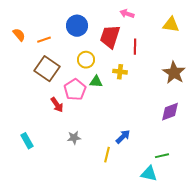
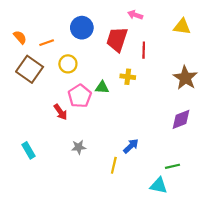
yellow circle: (86, 60) -> (68, 64), moved
brown square: (47, 69) -> (30, 69), moved

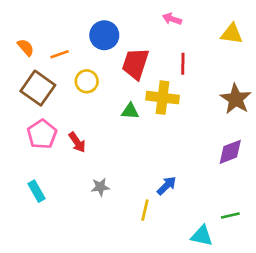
red trapezoid: (117, 39) -> (135, 64), moved
yellow cross: (128, 77) -> (163, 98), size x1.6
pink pentagon: (80, 96) -> (42, 134), moved
green line: (172, 166) -> (230, 215), moved

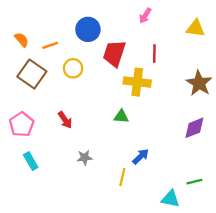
pink arrow: (172, 19) -> (145, 16), turned -77
green triangle: (130, 111) -> (121, 116), moved
pink pentagon: (42, 134) -> (22, 124), moved

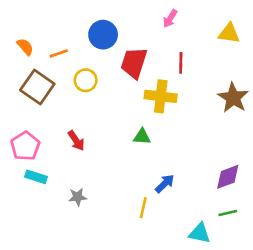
purple diamond: (194, 128) -> (228, 177), moved
gray star: (85, 158) -> (78, 197), moved
cyan rectangle: (31, 161) -> (36, 177), moved, turned -42

